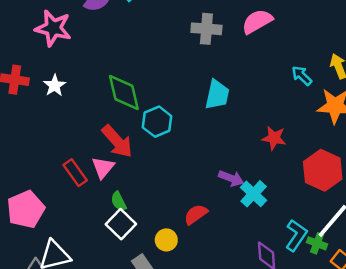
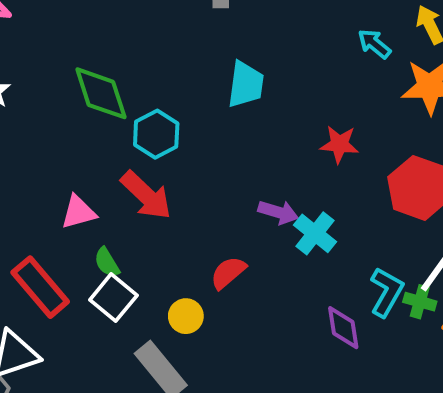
red arrow: (117, 141) -> (146, 195), moved
pink triangle: (103, 168) -> (78, 212), turned 40
red rectangle: (75, 173) -> (40, 287), moved, size x1.4

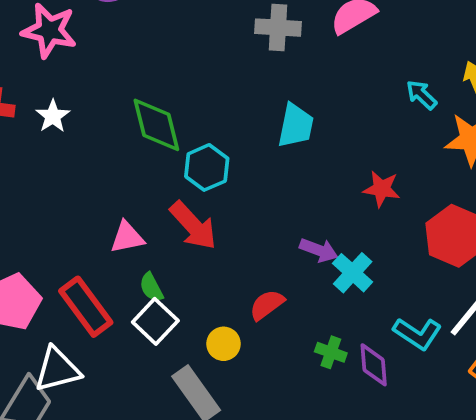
cyan L-shape: (387, 292) -> (417, 333), turned 90
green cross: (420, 302) -> (331, 352), moved

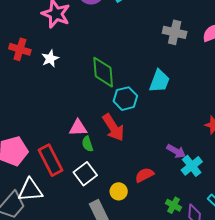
cyan trapezoid: (296, 126) -> (159, 81), moved
green semicircle: (151, 287) -> (87, 144), moved

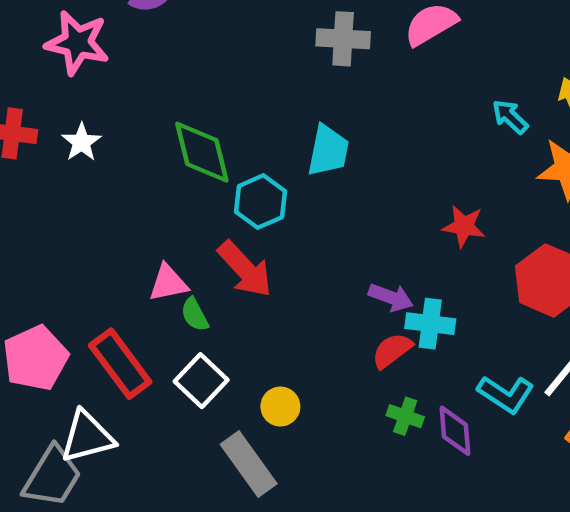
cyan cross: (192, 166) -> (430, 324), turned -35
red semicircle: (144, 175) -> (392, 351), moved

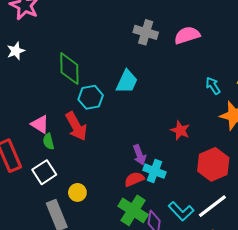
pink triangle: (168, 283) -> (40, 124), turned 30
purple arrow: (391, 297) -> (139, 155), turned 36
green cross: (405, 416) -> (133, 210), size x1.8

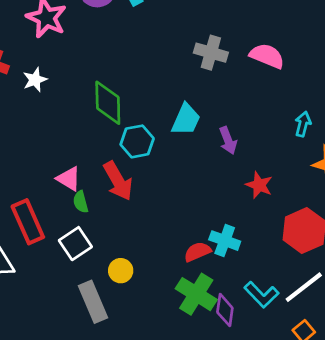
pink semicircle: (187, 35) -> (267, 56), turned 40
cyan arrow: (213, 86) -> (303, 124), turned 48
purple arrow: (139, 155) -> (228, 140), moved

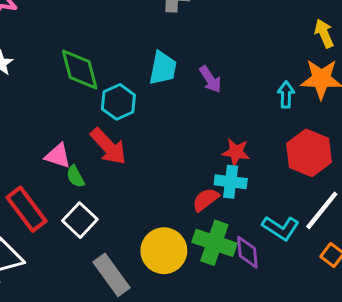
cyan arrow: (303, 124) -> (286, 95), moved
red star: (259, 185) -> (236, 152), moved
yellow circle: (121, 271) -> (164, 251), moved, size x1.8

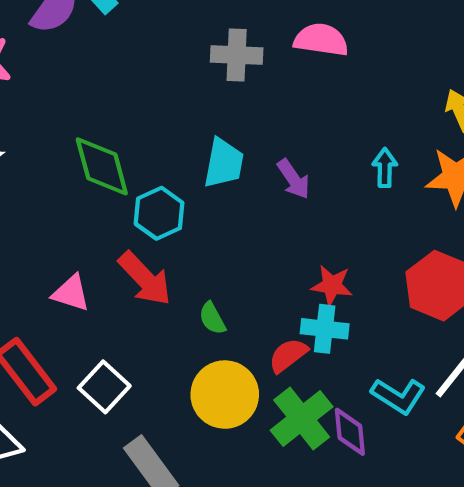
cyan arrow: (286, 95) -> (385, 168), moved
green semicircle: (75, 177) -> (212, 318), moved
green cross: (214, 243) -> (302, 418), turned 33
yellow circle: (164, 251) -> (225, 395), moved

